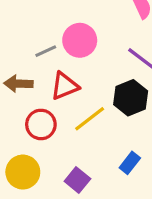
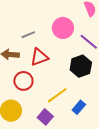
pink circle: (80, 40) -> (63, 28), moved
yellow line: (90, 119) -> (57, 95), moved

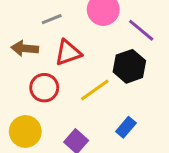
yellow line: (57, 95) -> (95, 90), moved

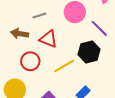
red triangle: (68, 53) -> (48, 39), turned 36

